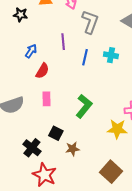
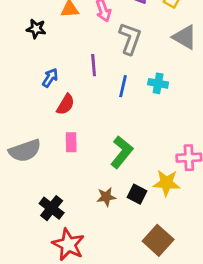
black square: (56, 133) -> (137, 194), moved
brown star: (72, 149) -> (106, 197), moved

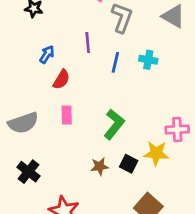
black cross: (52, 208) -> (28, 172), moved

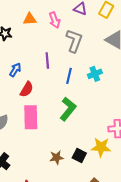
cyan cross: (148, 60) -> (95, 74), turned -32
pink rectangle: (67, 115) -> (31, 117), size x1.6
green L-shape: (114, 124) -> (68, 109), moved

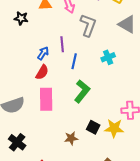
blue arrow: (15, 70) -> (43, 53), moved
blue line: (69, 76) -> (74, 61), moved
black square: (79, 155) -> (93, 127), moved

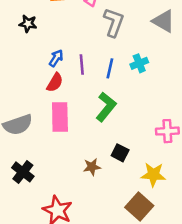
black star: (21, 18) -> (28, 24), moved
purple line: (62, 44) -> (82, 65), moved
blue line: (74, 61) -> (110, 68), moved
yellow star: (114, 128) -> (153, 175), moved

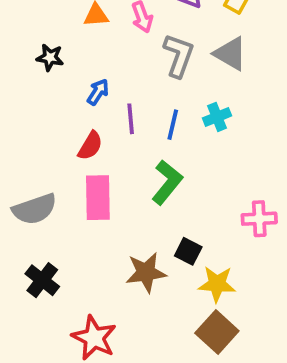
gray triangle: (164, 21) -> (230, 54), moved
blue arrow: (56, 58) -> (98, 92), moved
brown star: (92, 167) -> (146, 272), size x1.5
yellow star: (153, 175) -> (217, 284), moved

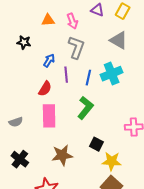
gray L-shape: (179, 55) -> (76, 47), moved
cyan cross: (217, 117) -> (112, 74), size x1.5
gray semicircle: (35, 209) -> (16, 122), size x0.6
brown star: (146, 272) -> (62, 155), moved

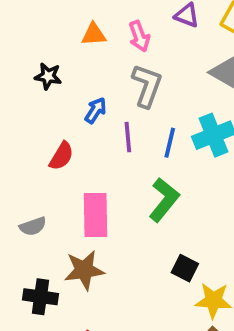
red semicircle: (45, 89) -> (61, 156), moved
brown star: (62, 155) -> (84, 270), moved
black cross: (20, 159) -> (40, 297), turned -30

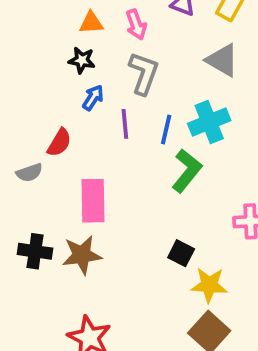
black star: (48, 76) -> (82, 60), moved
green L-shape: (164, 200) -> (187, 171), moved
gray semicircle: (33, 226) -> (29, 173), moved
black cross: (40, 297) -> (35, 251), moved

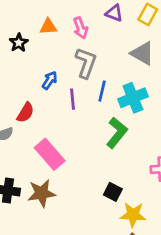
black star: (82, 60) -> (19, 43), moved, turned 30
blue line: (166, 130) -> (102, 91), moved
pink rectangle: (93, 201) -> (50, 154), turned -40

